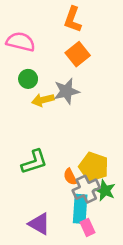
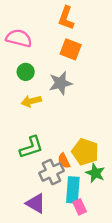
orange square: (78, 54) -> (71, 49), turned -30
yellow arrow: (43, 100) -> (31, 101), moved
gray cross: (86, 189) -> (52, 172), moved

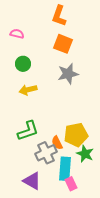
pink semicircle: (19, 38) -> (17, 34), size x0.6
gray star: (60, 83) -> (68, 74), moved
yellow pentagon: (85, 152) -> (76, 135), turned -30

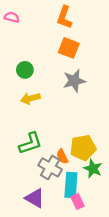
pink semicircle: (17, 34) -> (12, 17), moved
gray cross: (46, 153) -> (50, 167), turned -35

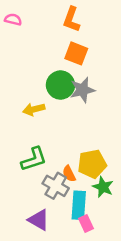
green circle: (25, 70) -> (60, 85), moved, size x1.5

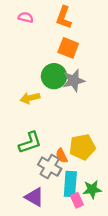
pink semicircle: (13, 19) -> (26, 17), moved
green star: (103, 187) -> (92, 189), moved, turned -30

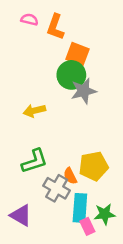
orange L-shape: (64, 17) -> (55, 27), moved
green circle: (54, 76) -> (71, 75), moved
purple triangle: (34, 197) -> (21, 215), moved

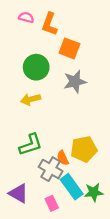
green circle: (71, 75) -> (36, 67), moved
cyan rectangle: (80, 208) -> (72, 187), turned -40
pink rectangle: (87, 226) -> (52, 203), moved

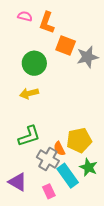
gray star: (75, 82) -> (87, 57), moved
green star: (94, 192) -> (88, 167), moved, turned 30

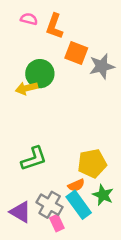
yellow arrow: (29, 93) -> (27, 88), moved
orange semicircle: (59, 149) -> (76, 185), moved, turned -88
gray cross: (48, 159) -> (50, 205), moved

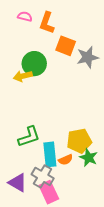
green star: (103, 195) -> (89, 158), moved
cyan rectangle: (79, 205) -> (50, 154), moved, turned 30
pink rectangle: (57, 223) -> (49, 192), size x1.5

